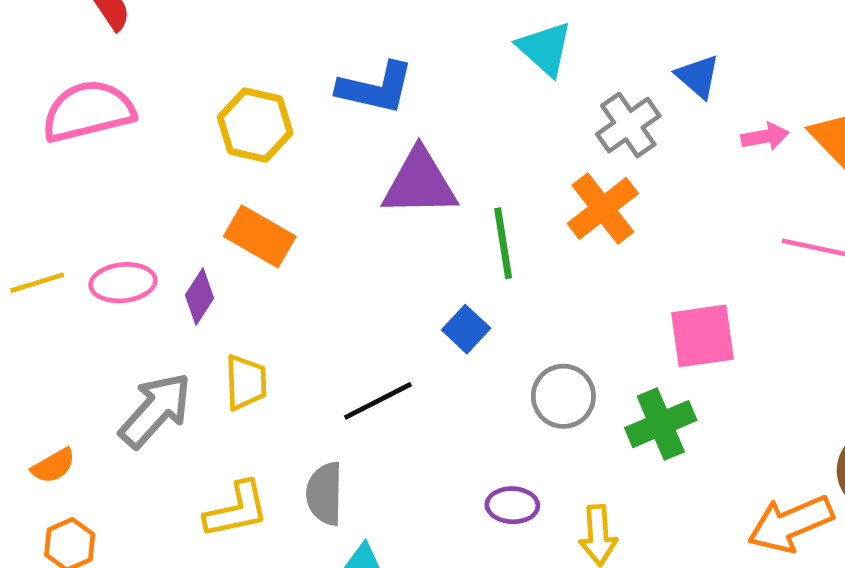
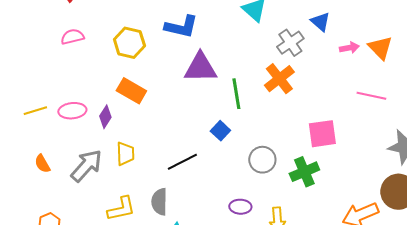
pink semicircle: (88, 111) -> (72, 37), moved, size x0.6
orange semicircle: (53, 466) -> (42, 164), moved, turned 90

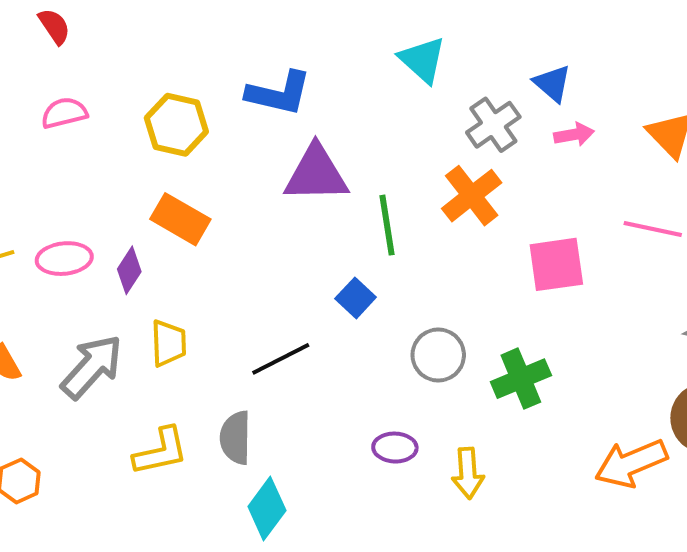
pink arrow: (349, 48) -> (574, 135), moved
pink square: (322, 134) -> (556, 264), moved

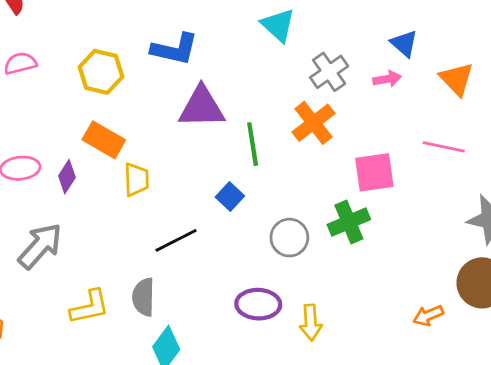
blue triangle: (552, 83) -> (404, 43), moved
yellow trapezoid: (169, 343) -> (136, 179), moved
green cross: (521, 379) -> (349, 222), moved
purple ellipse: (395, 448) -> (258, 304), size x1.4
orange arrow: (631, 463) -> (428, 315), size x0.6

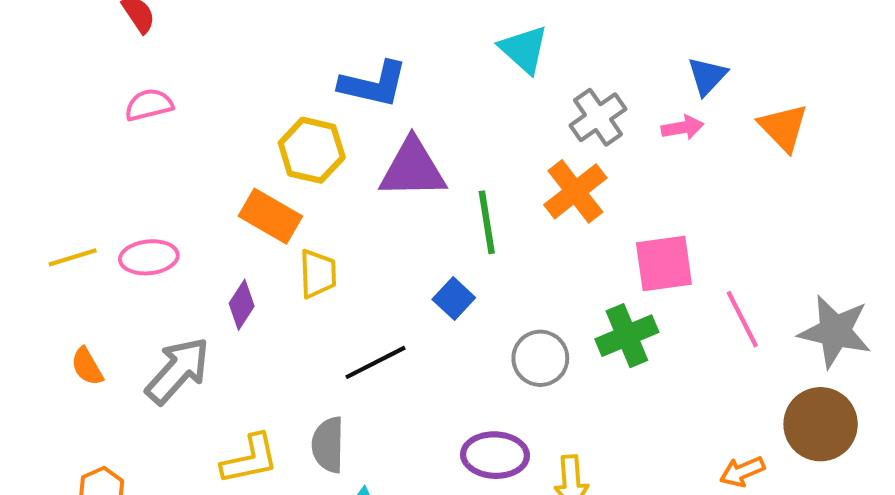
blue triangle: (404, 43) -> (707, 76), turned 32
yellow hexagon: (101, 72) -> (312, 150), moved
pink line: (444, 147) -> (742, 319), moved, turned 51
purple diamond: (67, 177) -> (242, 305), moved

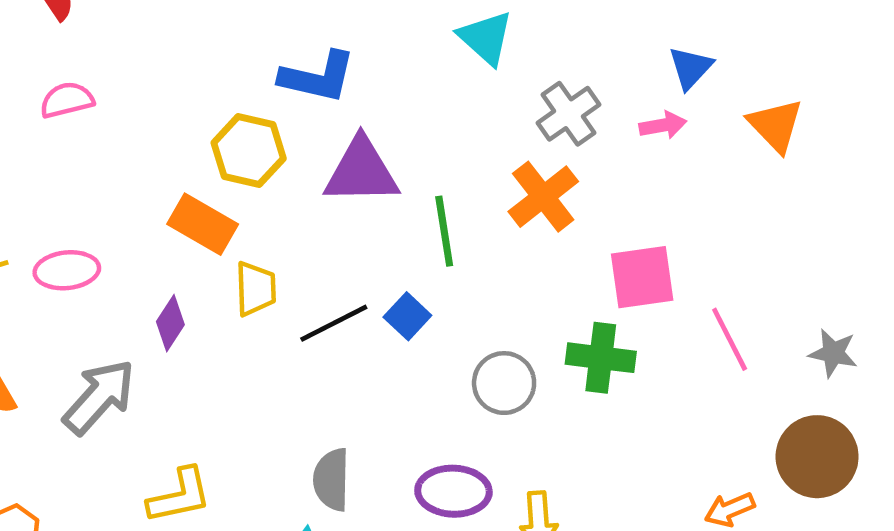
gray star: (835, 331) -> (833, 353), size x0.6
green cross: (627, 336) -> (601, 358), turned 30
black line: (376, 362) -> (334, 323), moved
gray semicircle: (328, 445) -> (331, 480), moved

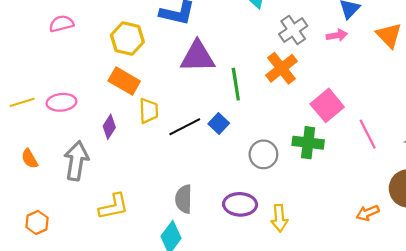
yellow hexagon: (249, 151) -> (127, 39), moved
pink square: (642, 277) -> (327, 105), turned -32
gray arrow: (99, 397) -> (76, 161), turned -33

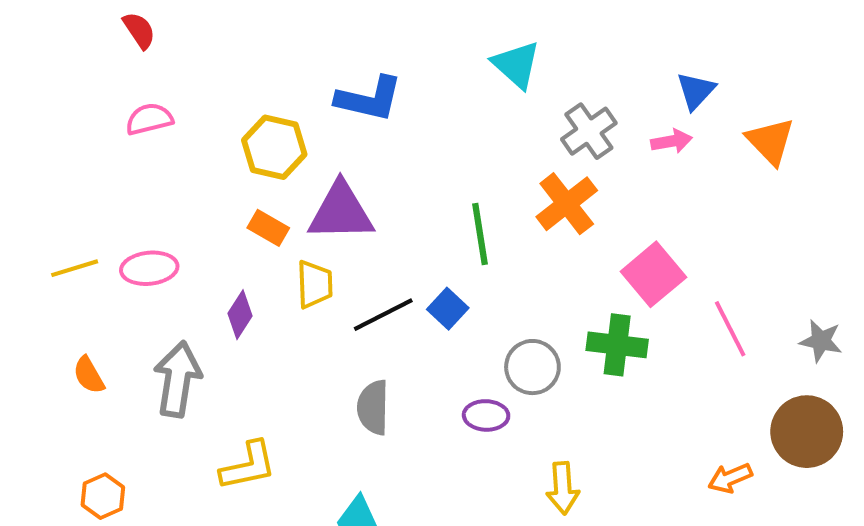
purple triangle: (198, 57) -> (341, 212), moved
orange rectangle: (124, 81) -> (268, 228), size x0.7
gray semicircle: (184, 199) -> (373, 407), moved
purple ellipse: (240, 204) -> (486, 415), moved, size x0.7

